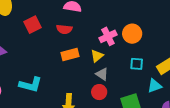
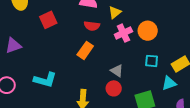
red semicircle: (64, 29) -> (92, 26), moved
orange rectangle: (70, 54) -> (85, 50), turned -42
yellow triangle: (97, 56) -> (115, 12), moved

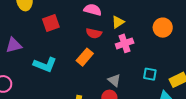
orange circle: (148, 31) -> (163, 28), moved
cyan L-shape: (45, 80) -> (45, 65), moved

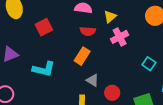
cyan square: (150, 74) -> (149, 64), turned 32
gray triangle: (114, 80) -> (93, 80), moved

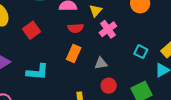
gray triangle: (93, 80) -> (101, 63), moved, turned -32

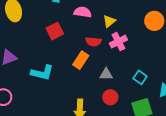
red semicircle: (76, 28) -> (93, 42), moved
red square: (32, 30) -> (55, 31), moved
cyan square: (141, 52) -> (140, 77), moved

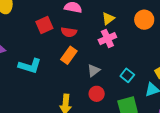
yellow triangle: (109, 21) -> (108, 19), moved
red semicircle: (93, 42) -> (69, 32), moved
gray triangle: (106, 74) -> (94, 70), turned -40

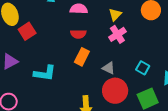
red square: (44, 25) -> (27, 31), moved
gray triangle: (94, 70) -> (109, 68), turned -48
red circle: (97, 94) -> (115, 91), size x1.6

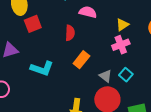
red semicircle: (78, 34) -> (70, 33), moved, turned -98
cyan square: (143, 68) -> (126, 75), moved

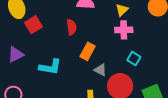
pink cross: (121, 45) -> (124, 30), turned 30
gray triangle: (106, 76) -> (100, 70), moved

